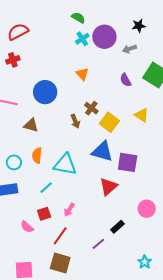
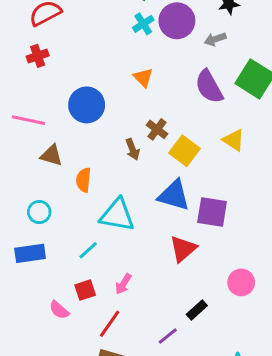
purple semicircle: (126, 80) -> (209, 87), size x1.6
brown triangle: (31, 125) -> (51, 155), moved
orange semicircle: (37, 155) -> (84, 180), moved

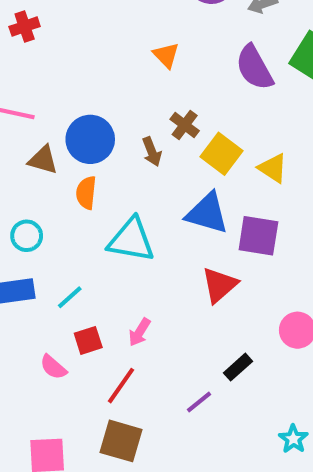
blue circle: (87, 105) -> (90, 139), moved
yellow triangle: (234, 140) -> (273, 168), moved
cyan line: (88, 250) -> (70, 297), moved

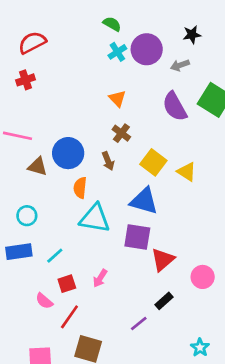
brown cross: (185, 125) -> (121, 133), moved
orange semicircle: (86, 193) -> (80, 188), moved
purple square: (258, 236) -> (137, 237), moved
red triangle: (219, 285) -> (163, 260), moved
red line: (121, 386) -> (69, 317), moved

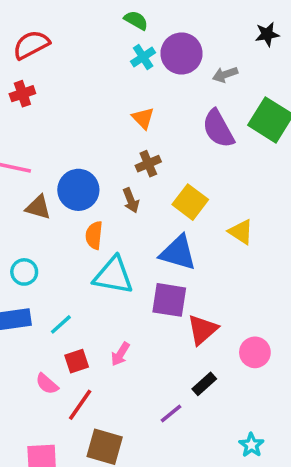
black star: (192, 35) -> (267, 34), moved
brown cross: (121, 133) -> (148, 164), turned 30
yellow triangle: (187, 172) -> (241, 232), moved

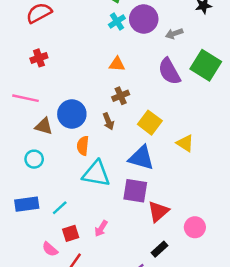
red cross: (22, 94) -> (39, 58), moved
orange triangle: (143, 118) -> (117, 64), turned -42
cyan circle: (24, 272) -> (34, 159), moved

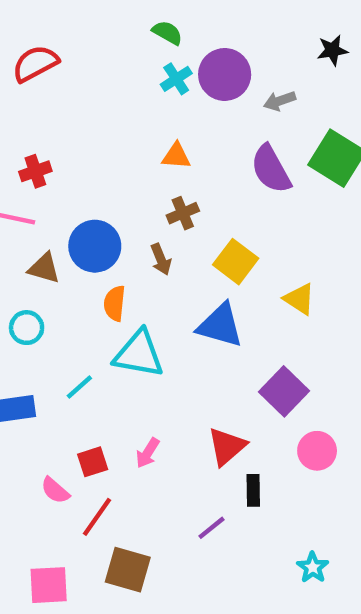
red cross: (39, 58) -> (35, 171), moved
purple square: (135, 191) -> (284, 391), moved, turned 35
cyan line: (60, 208) -> (79, 387), moved
red triangle: (158, 211) -> (227, 446), moved
black rectangle: (160, 249) -> (253, 490), turned -49

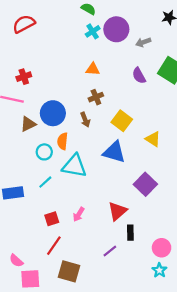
purple semicircle: (271, 169) -> (139, 76), size x0.7
brown triangle: (44, 268) -> (28, 124), turned -42
cyan circle: (27, 328) -> (44, 152), moved
pink circle: (317, 451) -> (162, 248), moved
pink semicircle: (55, 490) -> (16, 261), moved

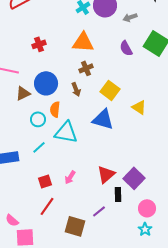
orange triangle: (93, 69) -> (83, 42), size x1.6
red cross: (24, 77) -> (39, 44), moved
purple square: (145, 184) -> (134, 178), moved
brown square: (69, 271) -> (75, 226), moved

